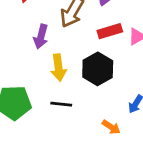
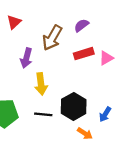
black hexagon: (98, 69) -> (74, 106), moved

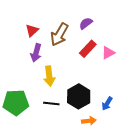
red triangle: (14, 22) -> (32, 30), moved
red rectangle: (84, 54) -> (88, 49), turned -30
orange arrow: (85, 133) -> (89, 121), turned -40

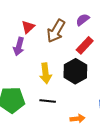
purple arrow: (36, 53) -> (19, 46), moved
black hexagon: (79, 96) -> (75, 71), moved
orange arrow: (89, 121) -> (78, 119), moved

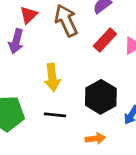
brown arrow: (56, 31) -> (66, 20), turned 125
black hexagon: (75, 71) -> (101, 97), moved

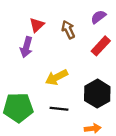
brown arrow: (66, 20) -> (68, 30), size x0.7
yellow arrow: (52, 77) -> (57, 77), turned 70

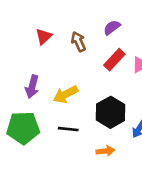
purple arrow: (26, 47) -> (32, 87), moved

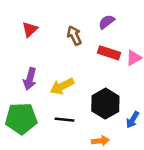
red triangle: (44, 36) -> (30, 29), moved
red rectangle: (114, 60) -> (109, 53), turned 65

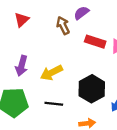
purple semicircle: (107, 22) -> (81, 13), moved

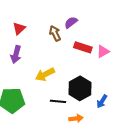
purple arrow: (22, 66) -> (16, 54), moved
black line: (54, 104) -> (58, 101), moved

